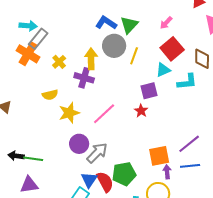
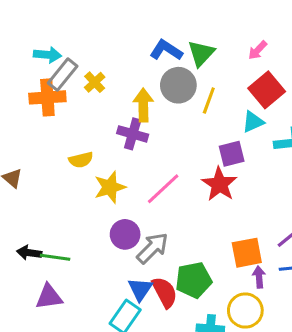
orange cross: (28, 54) -> (47, 97), turned -35
yellow cross: (59, 62) -> (95, 82), moved
red star: (141, 111) -> (219, 184), size x1.6

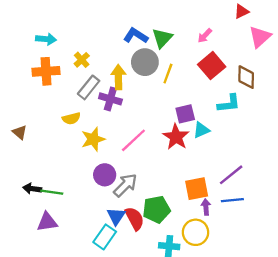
gray rectangle: (63, 75) -> (89, 87), moved
cyan triangle: (253, 122) -> (201, 130), moved

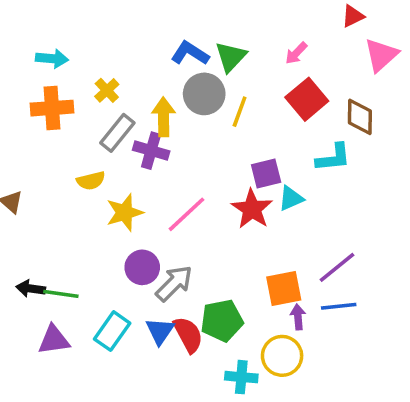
cyan rectangle: (105, 237) -> (112, 331), moved

